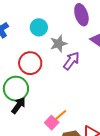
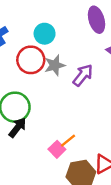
gray star: (59, 44) -> (55, 65), moved
red circle: (30, 63) -> (31, 60), moved

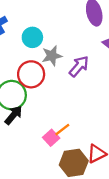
cyan circle: (45, 34) -> (32, 37), moved
red circle: (31, 60) -> (31, 74), moved

